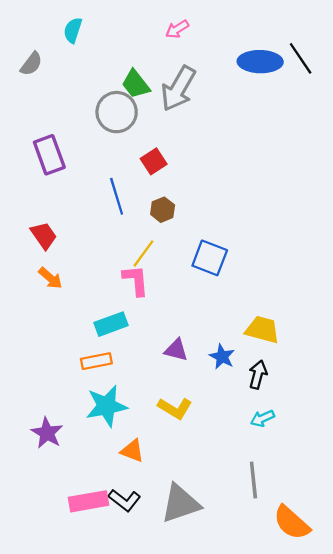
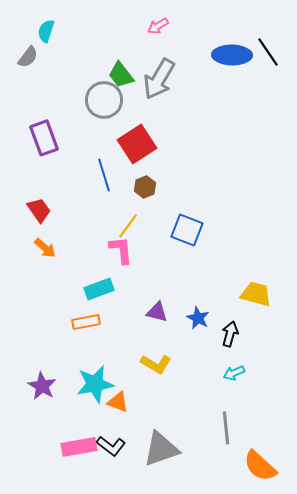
cyan semicircle: (73, 30) -> (46, 31), moved
red square: (154, 161) -> (137, 144), size x1.6
yellow trapezoid: (262, 330) -> (256, 294), moved
cyan star: (106, 406) -> (95, 384), moved

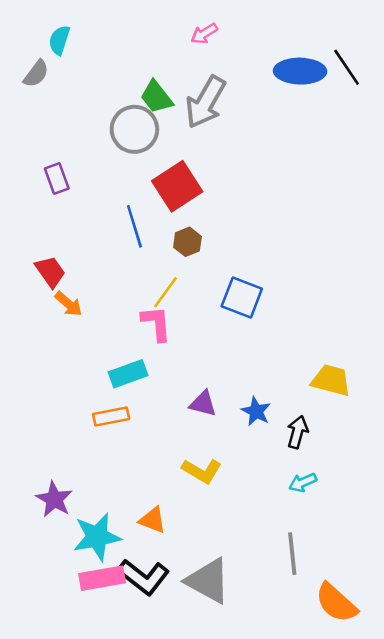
purple rectangle: (44, 138) -> (57, 178), size x0.7
orange arrow: (45, 248) -> (68, 304), moved
cyan star: (95, 384) -> (97, 537), moved
black L-shape: (111, 446) -> (143, 577), size x1.4
gray triangle: (161, 449) -> (208, 581), turned 48

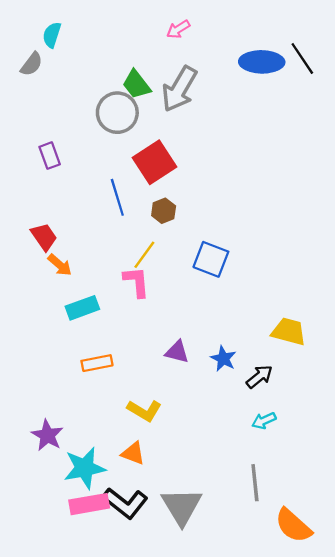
cyan rectangle: (128, 374) -> (82, 308), moved
black arrow: (297, 432) -> (259, 377), turned 36
yellow L-shape: (202, 471) -> (144, 410), moved
gray triangle: (208, 581) -> (182, 506), turned 30

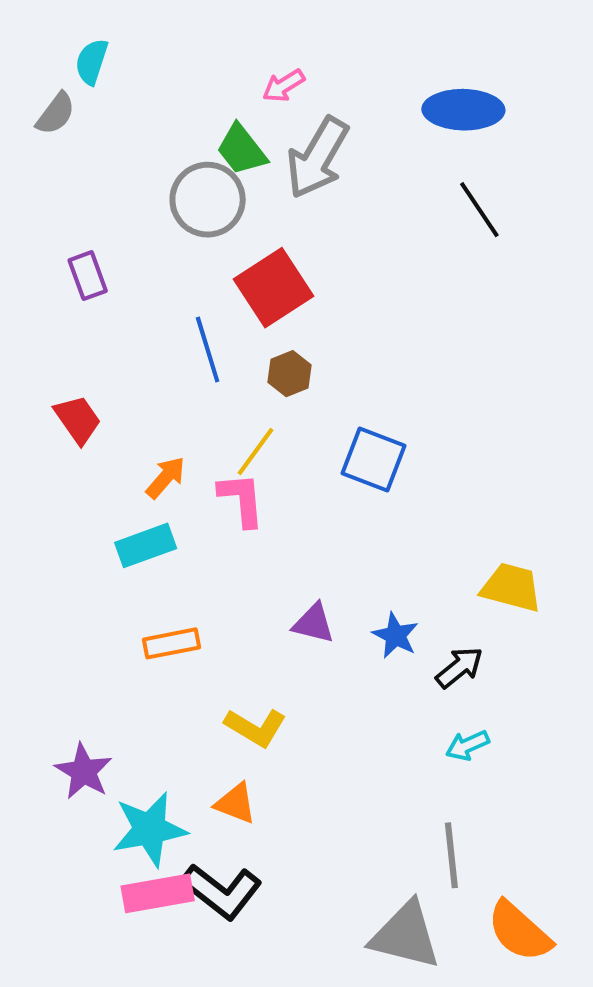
pink arrow: (178, 29) -> (284, 86), moved
black line: (302, 59) -> (479, 210), moved
orange arrow: (60, 265) -> (166, 477), moved, turned -90
gray triangle: (182, 506) -> (405, 935), moved, turned -45

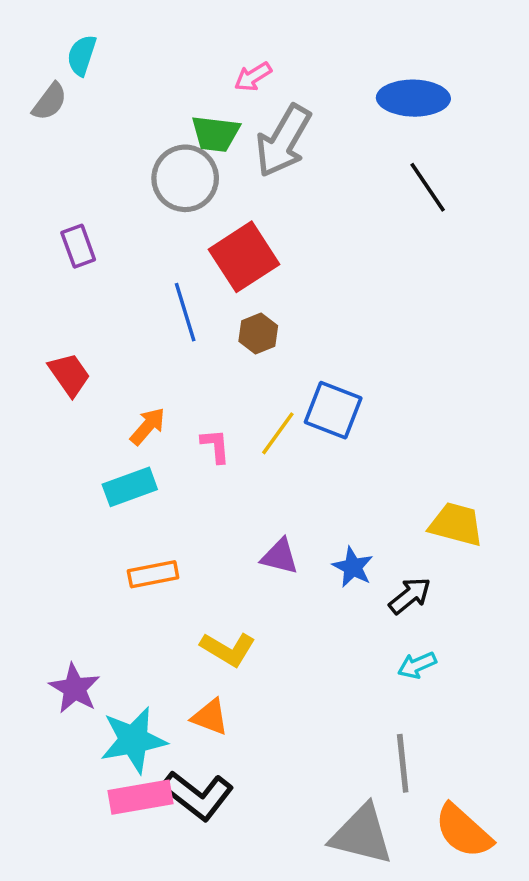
green trapezoid: (242, 150) -> (215, 134), turned -45
yellow line: (256, 452) -> (278, 433), moved
pink L-shape: (242, 499) -> (215, 446), size x0.7

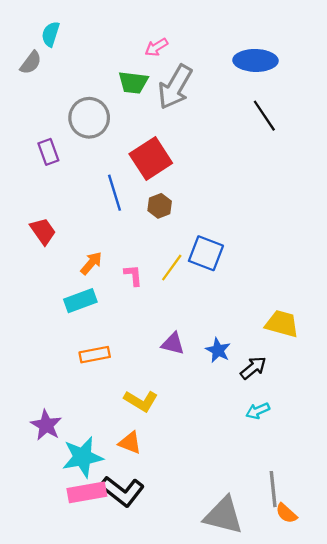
gray circle: (185, 178) -> (89, 118), moved
gray line: (403, 763) -> (273, 489), moved
orange semicircle: (463, 831) -> (286, 513), size x0.6

